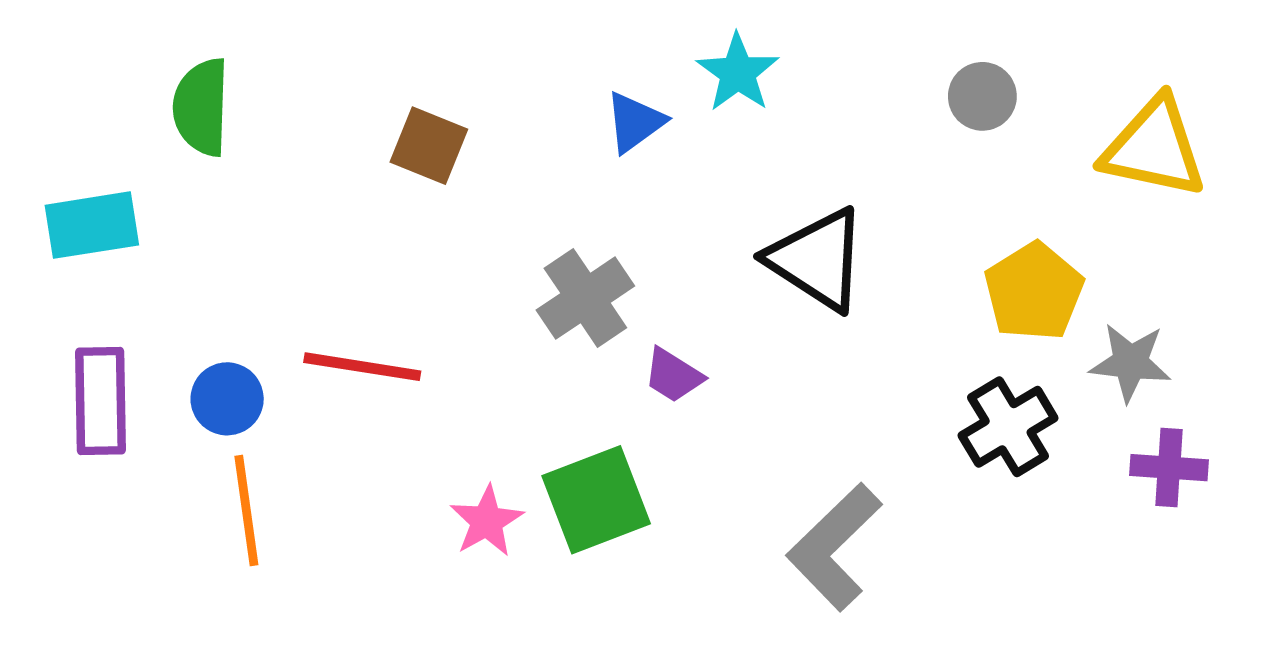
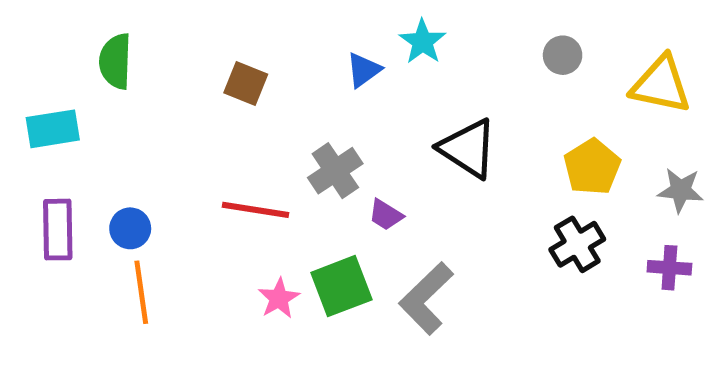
gray star: (1130, 362) -> (680, 190), moved
red line: (362, 367) -> (255, 210), moved
gray L-shape: (834, 547) -> (426, 298), moved

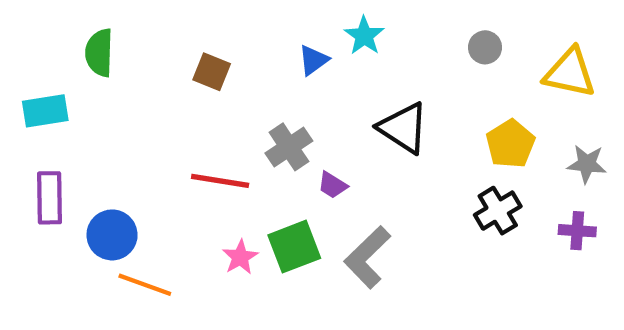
blue circle: (130, 228) -> (112, 235), moved, size x1.4
orange line: (141, 292) -> (145, 285), moved, turned -62

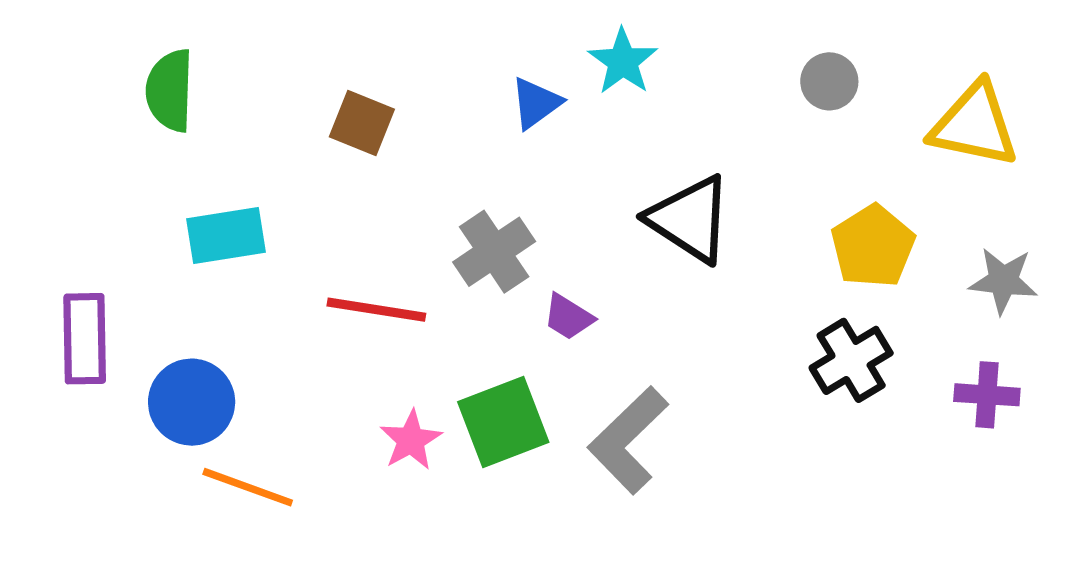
cyan rectangle: (45, 111) -> (226, 235), moved

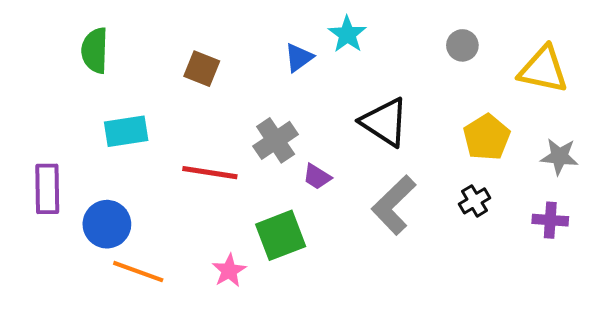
black cross: (851, 360) -> (475, 201), size x0.7
pink star: (411, 440) -> (229, 271), moved
gray L-shape: (628, 440) -> (394, 205), moved

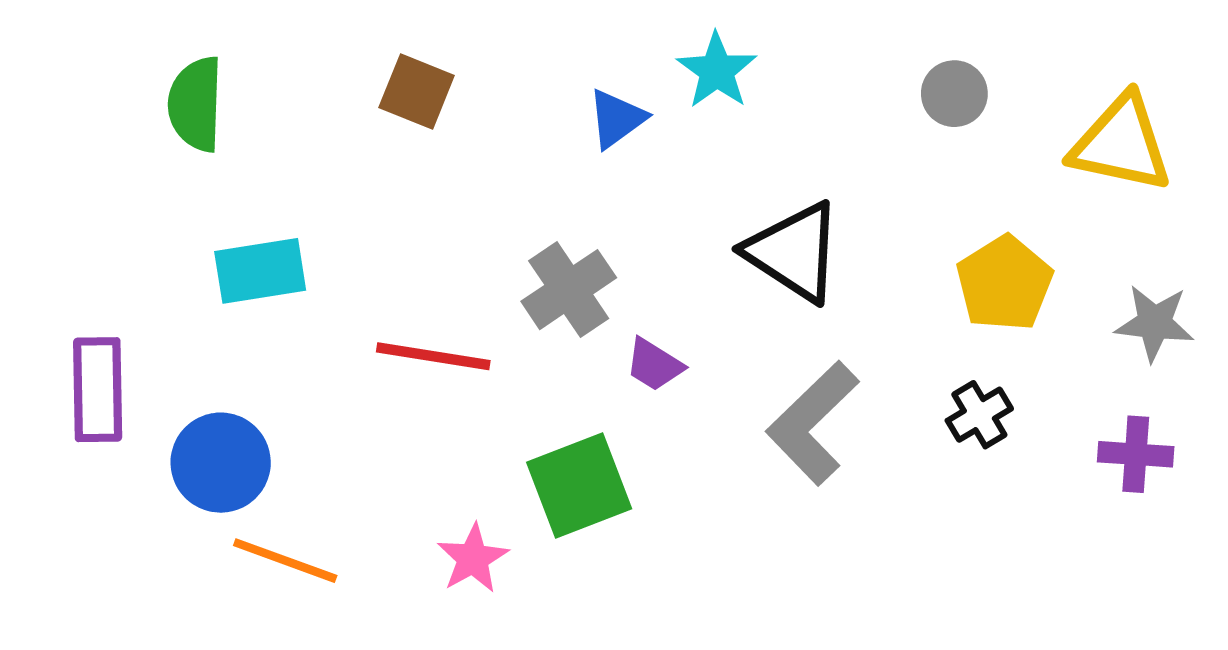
brown square: (202, 69) -> (417, 92), moved

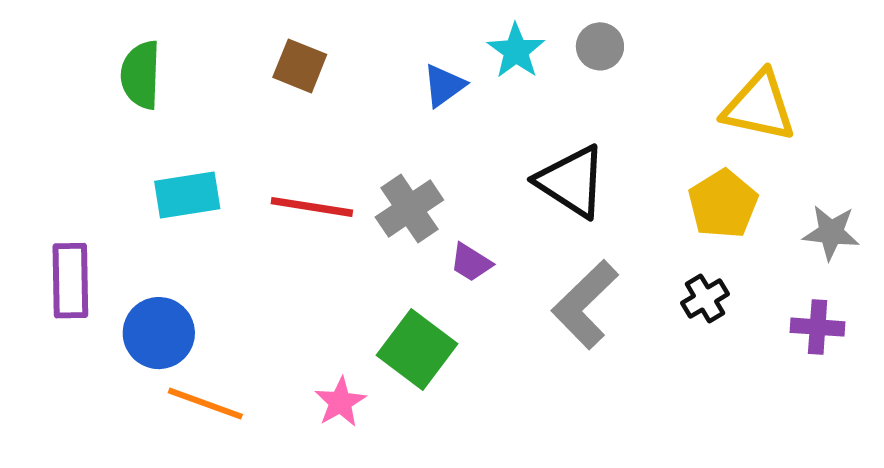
gray circle: (954, 94) -> (600, 46), moved
yellow triangle: (1121, 144) -> (759, 106), moved
red line: (433, 356) -> (312, 207), moved
green square: (579, 486) -> (417, 350), turned -32

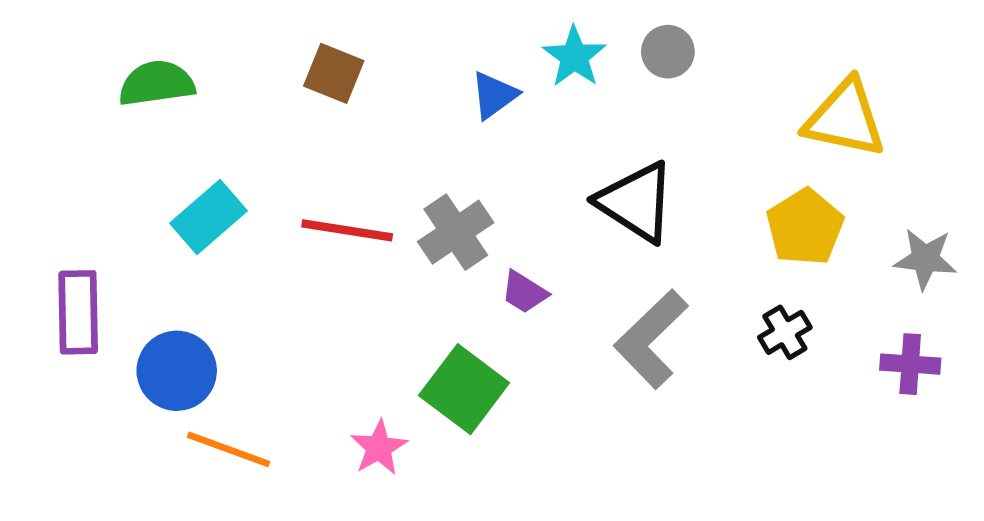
green semicircle: (141, 75) -> (157, 83), turned 80
cyan rectangle: (187, 195) -> (208, 217), turned -32

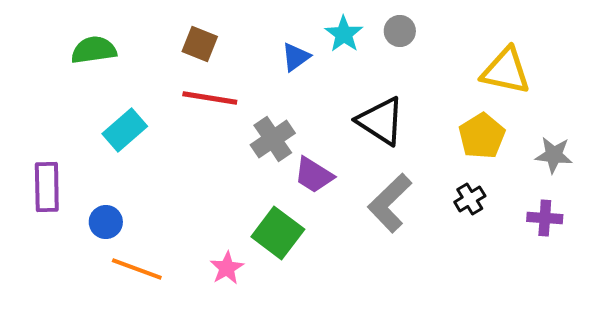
red line: (347, 230) -> (210, 98), moved
purple trapezoid: (524, 292) -> (314, 175), size x1.4
blue circle: (177, 371) -> (106, 222), size x0.7

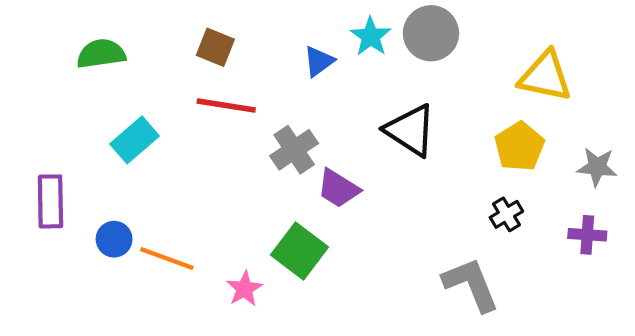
gray circle: (400, 31) -> (431, 33), size x1.6
gray L-shape: (390, 203) -> (471, 284), moved, turned 112
orange line: (137, 269) -> (167, 259), moved

